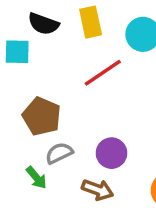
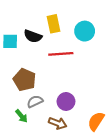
black semicircle: (43, 24) -> (33, 36), moved
red line: (103, 73) -> (61, 54), turned 30

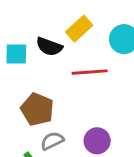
yellow rectangle: (54, 24) -> (79, 29), turned 60

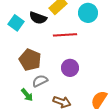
cyan square: (16, 54) -> (16, 23), turned 35
purple circle: (97, 141) -> (70, 68), moved

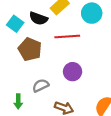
brown pentagon: (30, 60) -> (30, 49), moved
green arrow: (27, 95) -> (18, 101), moved, turned 40

